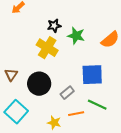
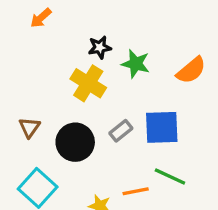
gray rectangle: (67, 93) -> (121, 131), moved

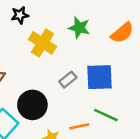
black star: (100, 47) -> (20, 15), moved
black circle: (75, 142) -> (32, 105), moved

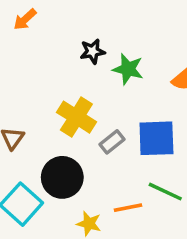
black star: (20, 15) -> (92, 51), moved
yellow cross: (43, 43) -> (76, 117), moved

